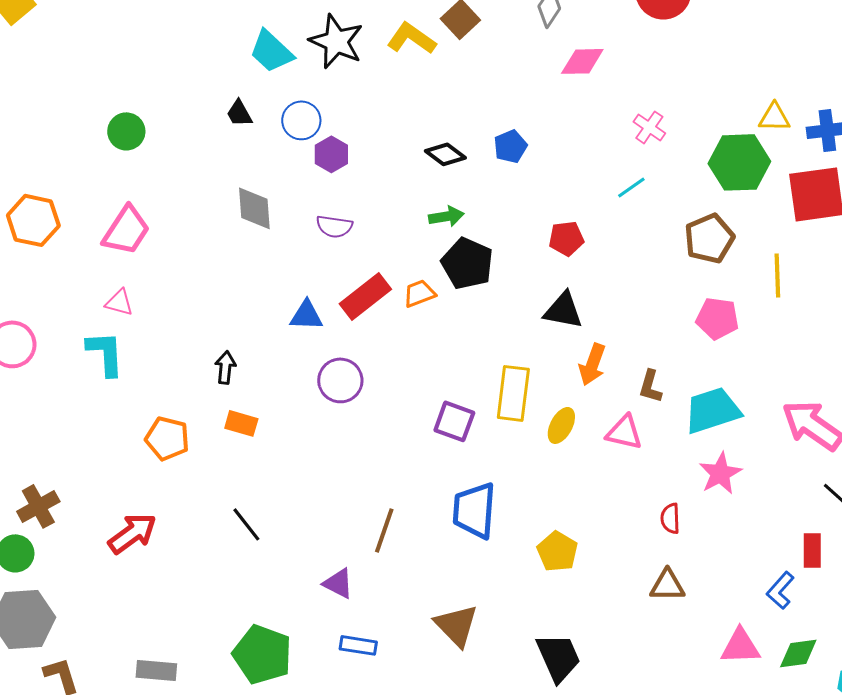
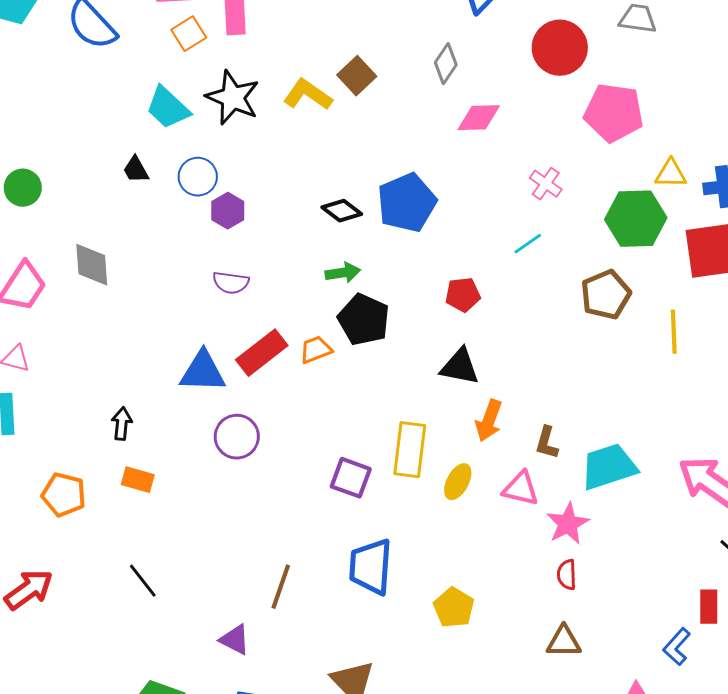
blue pentagon: (510, 146) -> (407, 203), size x1.8
gray diamond: (254, 208) -> (92, 265), moved
blue triangle: (306, 315) -> (203, 372), size x1.4
pink pentagon: (717, 318) -> (614, 113), moved, size x1.4
pink star: (720, 473) -> (568, 524), moved

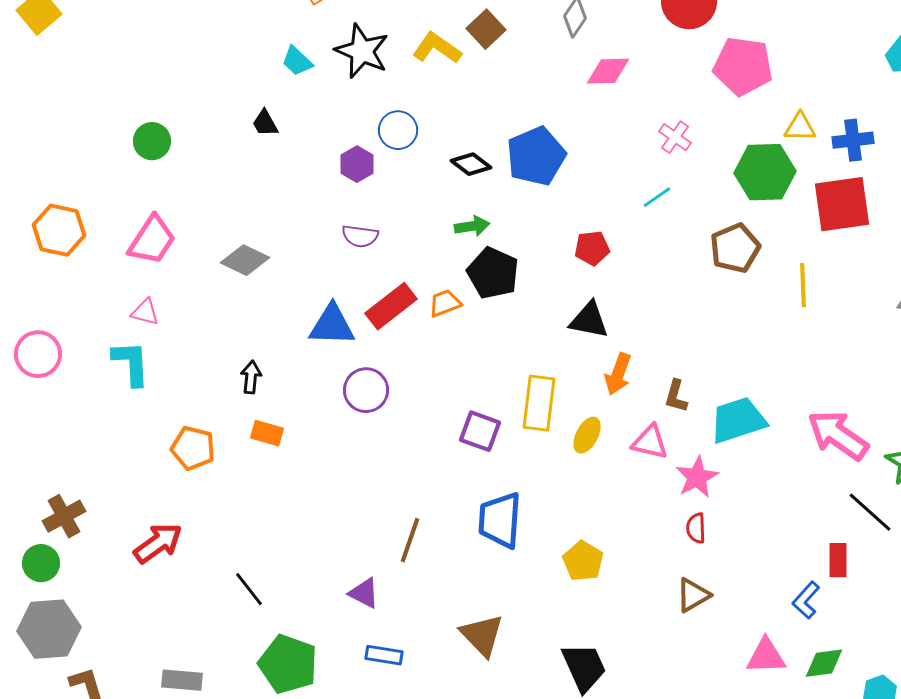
cyan trapezoid: (168, 108) -> (297, 61), size x0.7
blue circle: (198, 177) -> (398, 130), moved
gray diamond: (92, 265) -> (245, 260), moved, turned -60
black line: (143, 581) -> (249, 589), moved
brown triangle: (564, 642) -> (693, 595), turned -30

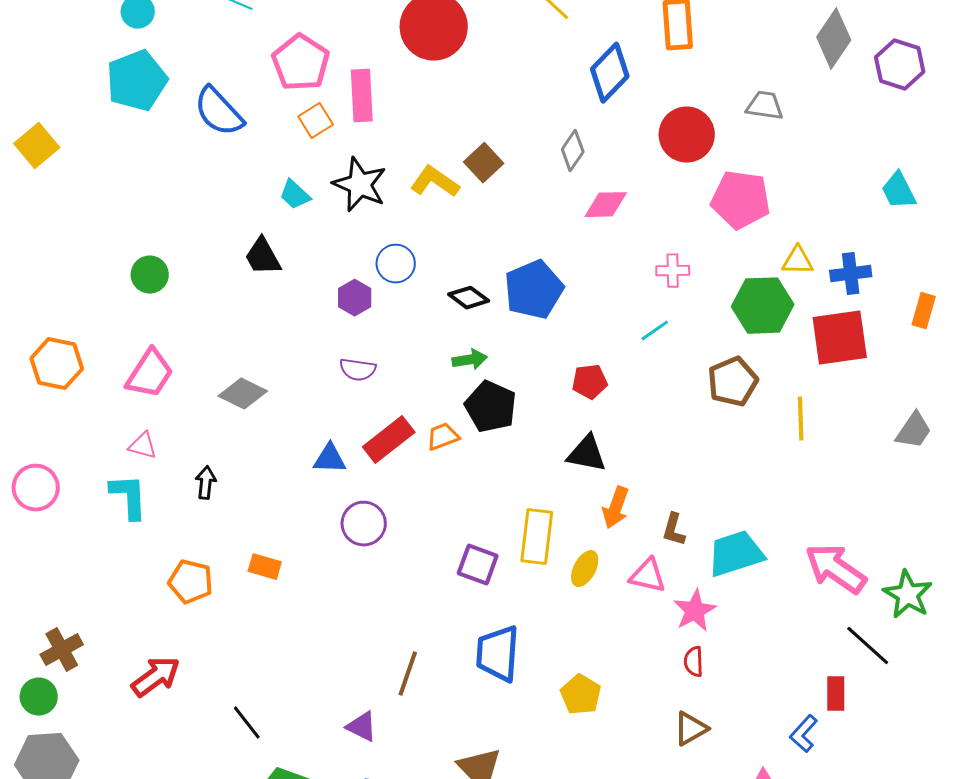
black trapezoid: (265, 123) -> (263, 257), size x1.4
pink cross: (675, 137) -> (673, 271), turned -36
blue triangle: (332, 325) -> (330, 459), size x0.7
black arrow: (251, 377) -> (206, 483), moved

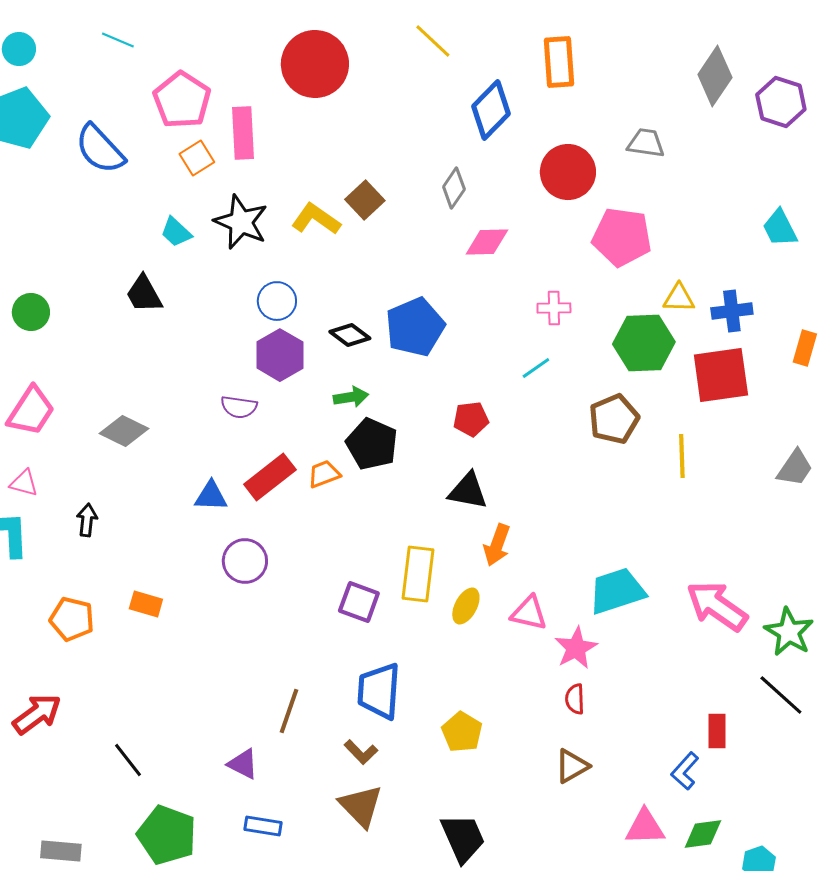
purple hexagon: (355, 298) -> (280, 355), moved, size x1.4
brown L-shape: (674, 530) -> (361, 752), moved, turned -60
black line: (868, 646) -> (781, 695), moved

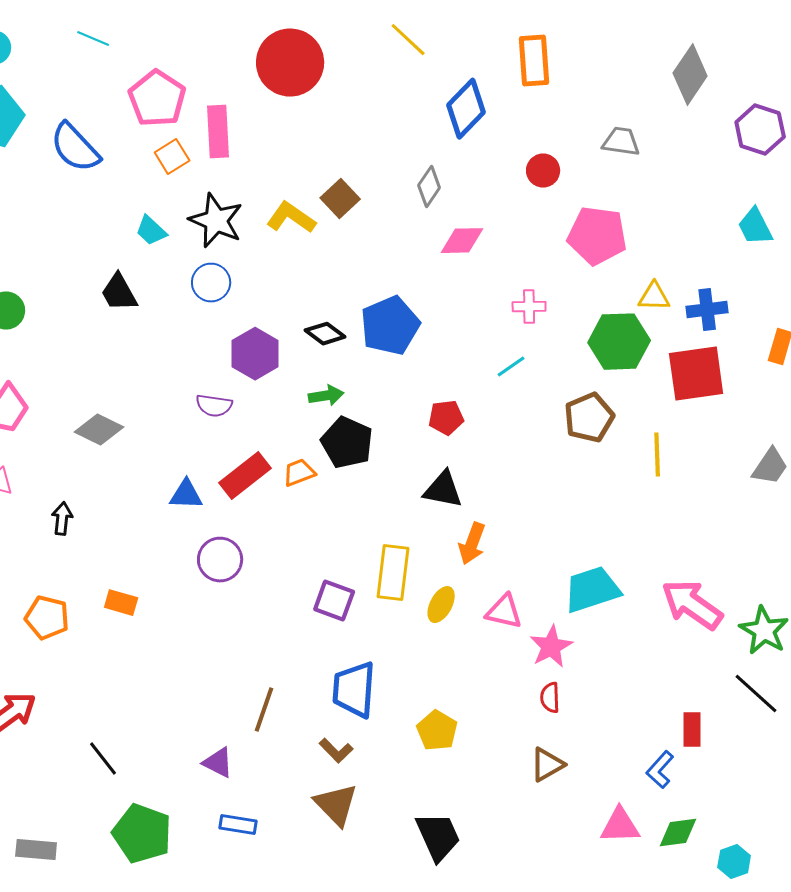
purple hexagon: (781, 102) -> (760, 130), moved
red circle: (568, 172) -> (543, 171), size x0.6
blue circle: (277, 301) -> (211, 283), moved

